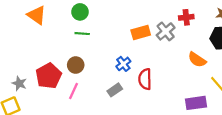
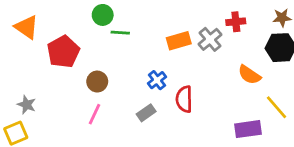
orange triangle: (37, 15) -> (27, 27), moved
green line: (82, 34) -> (120, 33), moved
red pentagon: (49, 76) -> (63, 52), moved

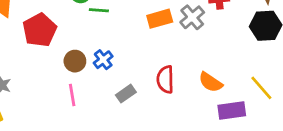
orange semicircle: (249, 75) -> (211, 82), moved
blue cross: (157, 80) -> (103, 60), moved
pink line: (95, 114) -> (72, 95), turned -35

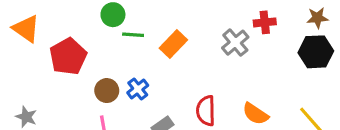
orange rectangle: (160, 19) -> (173, 44), moved, turned -30

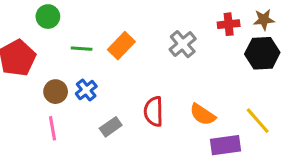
green circle: (113, 15) -> (48, 17), moved
red cross: (265, 22) -> (229, 24), moved
green line: (133, 35) -> (82, 49), moved

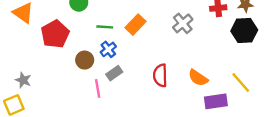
blue cross: (86, 90) -> (108, 49), moved
gray rectangle: (111, 127) -> (114, 73), moved
pink line: (52, 128) -> (98, 88), moved

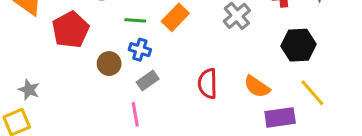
black hexagon: (244, 31) -> (299, 45), moved
blue cross: (108, 49) -> (140, 50), turned -35
pink line: (98, 88) -> (135, 114), moved

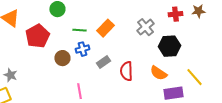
black hexagon: (299, 45) -> (169, 46), moved
blue cross: (140, 50) -> (82, 49), turned -32
gray rectangle: (148, 80) -> (103, 62), moved

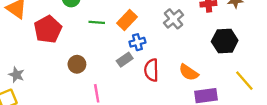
black hexagon: (169, 46) -> (225, 41), moved
blue cross: (82, 49) -> (137, 42), moved
brown circle: (62, 58) -> (77, 64), moved
yellow line: (194, 77) -> (244, 81), moved

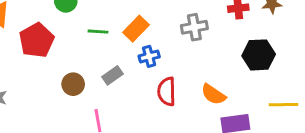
gray cross: (174, 19) -> (194, 27), turned 30
gray rectangle: (125, 60) -> (113, 75), moved
yellow line: (244, 81) -> (284, 105), turned -50

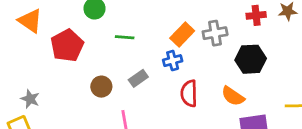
orange rectangle: (136, 29) -> (182, 35), moved
black hexagon: (259, 55) -> (251, 59), moved

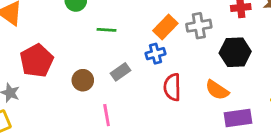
red pentagon: (67, 45) -> (37, 61), moved

